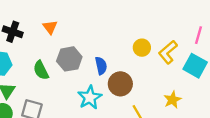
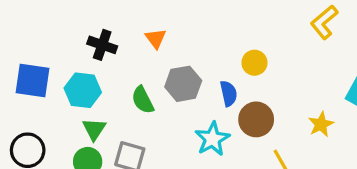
yellow circle: (142, 48) -> (254, 63), moved
yellow L-shape: (168, 52) -> (324, 22), moved
yellow star: (172, 100) -> (321, 124), moved

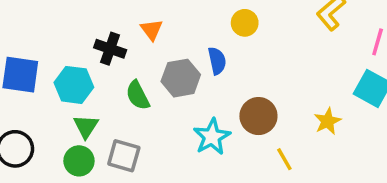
black cross: (102, 45) -> (110, 49), moved
yellow circle: (254, 63) -> (245, 23), moved
blue semicircle: (229, 94) -> (217, 61), moved

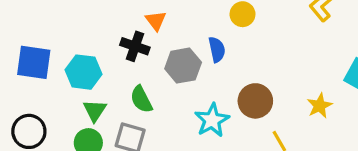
black cross: (110, 49) -> (135, 46), moved
green semicircle: (138, 95) -> (141, 99), moved

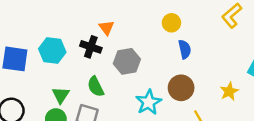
blue semicircle: (217, 50) -> (185, 49), moved
cyan hexagon: (84, 72) -> (52, 50), moved

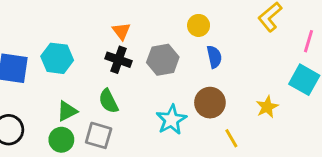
black cross: (91, 47) -> (119, 60), moved
gray hexagon: (127, 61) -> (163, 60), moved
green triangle: (61, 95) -> (67, 111), turned 30

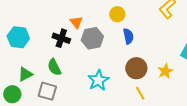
orange triangle: (121, 31) -> (76, 22), moved
brown circle: (210, 103) -> (136, 68), moved
green circle: (61, 140) -> (12, 94), moved

